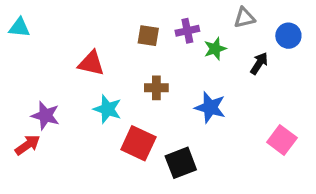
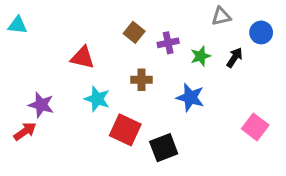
purple cross: (187, 31) -> (168, 43), moved
brown square: (148, 36) -> (134, 32), turned 30
green star: (215, 49) -> (201, 56), moved

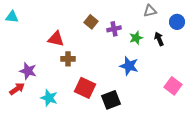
black arrow: (235, 58) -> (159, 39), turned -56
brown cross: (142, 80) -> (68, 59), moved
cyan star: (97, 99) -> (49, 98), moved

